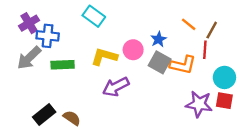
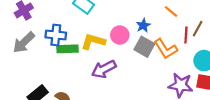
brown line: (212, 30) -> (198, 29), moved
blue cross: (48, 36) -> (56, 35), moved
green rectangle: (63, 65) -> (68, 49), moved
orange L-shape: (183, 65) -> (166, 49), turned 45

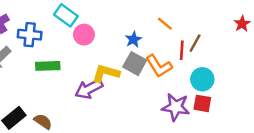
blue cross: (56, 35) -> (30, 35), moved
pink circle: (120, 35) -> (84, 35), moved
yellow L-shape: (93, 41) -> (106, 73), moved

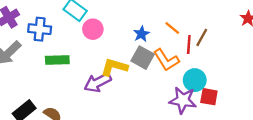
orange line: (165, 24) -> (172, 28), moved
cyan circle: (202, 79) -> (195, 80), moved

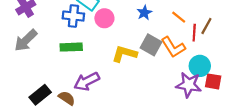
blue cross: (40, 29) -> (73, 16), moved
blue star: (141, 34) -> (144, 13), moved
purple arrow: (98, 82) -> (87, 81), moved

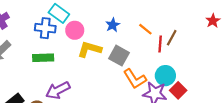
orange L-shape: (173, 47) -> (135, 79), moved
yellow L-shape: (124, 54) -> (90, 49), moved
red square: (213, 81) -> (178, 90), turned 35

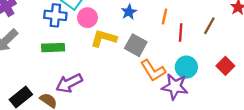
orange line: (145, 29) -> (164, 16), turned 64
brown line: (172, 38) -> (209, 26), moved
red square: (178, 90) -> (225, 66), moved

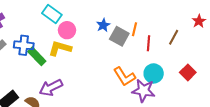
blue cross: (55, 15) -> (24, 45), moved
yellow L-shape: (104, 38) -> (60, 48), moved
gray square: (136, 45) -> (119, 36), moved
green rectangle: (53, 48) -> (37, 56), turned 48

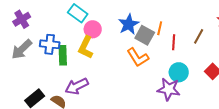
blue star: (103, 25) -> (129, 24), size x1.5
yellow L-shape: (60, 48) -> (86, 47), turned -80
green rectangle: (37, 56) -> (63, 55), turned 42
orange L-shape: (124, 76) -> (138, 57), moved

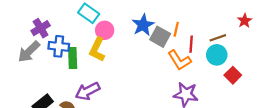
purple cross: (22, 19) -> (41, 28), moved
brown line: (199, 36) -> (218, 38), turned 42
orange L-shape: (138, 57) -> (179, 60), moved
cyan circle: (179, 72) -> (217, 55), moved

